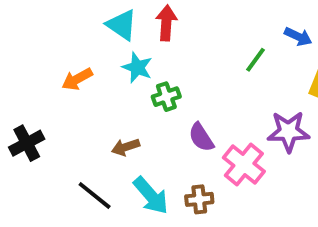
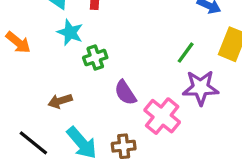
green line: (256, 60) -> (186, 53), moved
orange arrow: (77, 79) -> (18, 42), turned -112

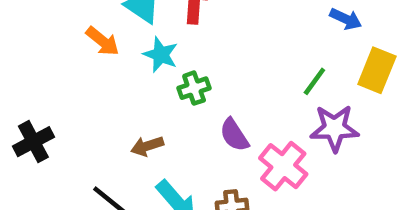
orange arrow: (18, 42) -> (103, 41), moved

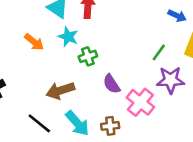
orange arrow: (103, 41) -> (34, 42), moved
brown arrow: (147, 146) -> (60, 90), size x1.5

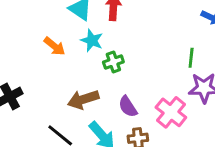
green line: (159, 52) -> (191, 58), turned -30
purple semicircle: (111, 84) -> (128, 107), moved

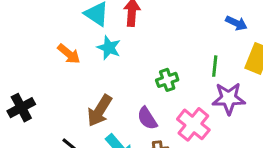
green cross: (113, 62) -> (167, 80), moved
brown arrow: (83, 99) -> (100, 111), turned -40

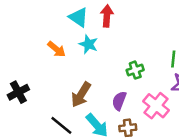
purple semicircle: (147, 118) -> (119, 101), turned 54

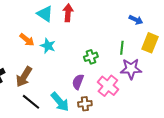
cyan star: (88, 44) -> (48, 46), moved
brown arrow: (81, 95) -> (24, 77), moved

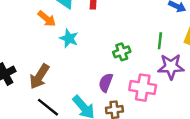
orange arrow: (27, 40) -> (47, 19), moved
pink cross: (108, 86) -> (143, 88), turned -30

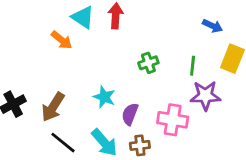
cyan star: (69, 38) -> (104, 97), moved
green cross: (122, 52) -> (148, 63), moved

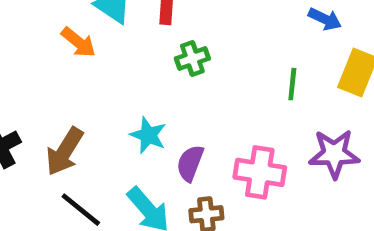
green cross: (148, 63) -> (192, 59), moved
purple star: (205, 96) -> (334, 154), moved

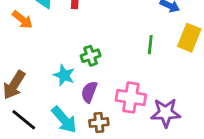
green cross: (192, 59) -> (91, 56), moved
purple star: (334, 154) -> (166, 113), moved

